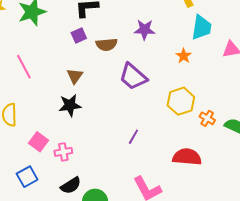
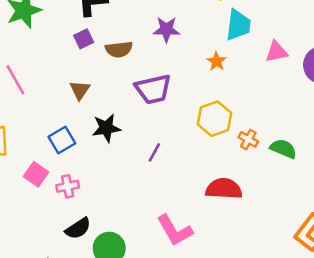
purple trapezoid: (133, 77) -> (153, 89), turned -52
black star: (70, 105) -> (106, 128), moved
purple line: (133, 137) -> (154, 152), moved
blue square: (27, 177) -> (62, 140), moved

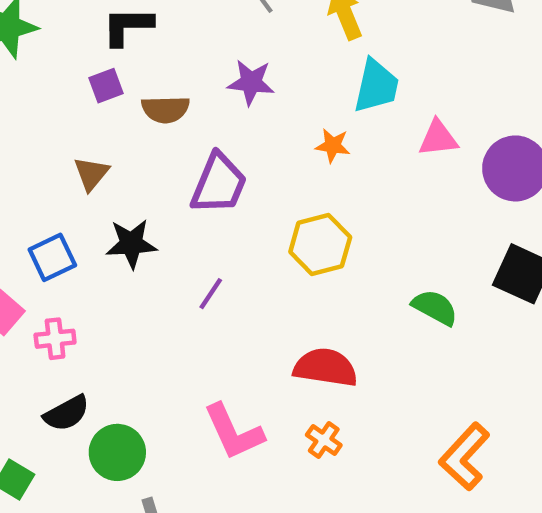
orange star: (216, 61) -> (333, 146), turned -30
purple trapezoid: (153, 89) -> (219, 184), turned -60
orange cross: (248, 139) -> (324, 440), moved

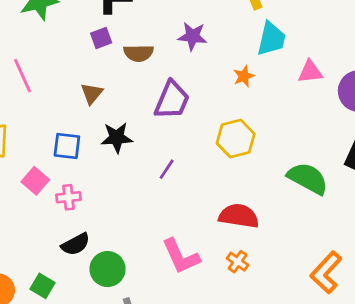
orange star: (333, 146) -> (244, 76), turned -30
blue square: (52, 257) -> (67, 146), turned 32
green semicircle: (435, 307) -> (308, 178), size x1.4

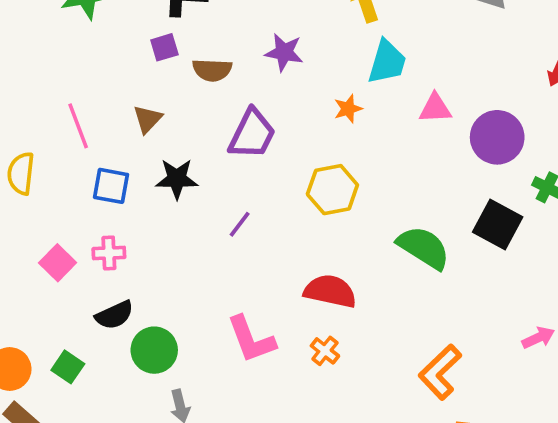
pink line: (22, 76) -> (78, 126), moved
pink square: (35, 181) -> (58, 263), moved

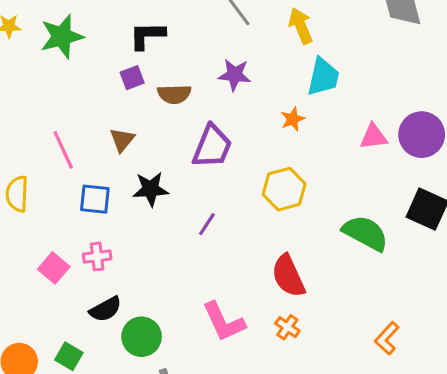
pink triangle: (435, 108) -> (374, 137), moved
red semicircle: (330, 291) -> (288, 276), turned -123
orange L-shape: (440, 372) -> (387, 338), size x0.7

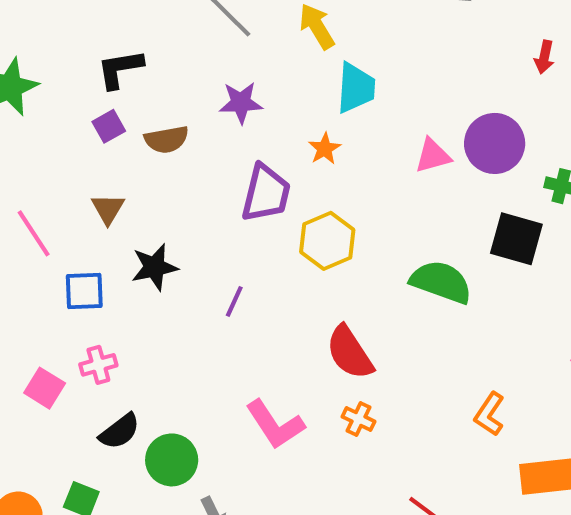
purple trapezoid: (212, 146) -> (266, 193), moved

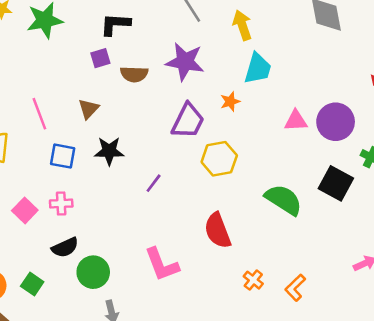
purple star: (241, 103) -> (185, 62), size x1.4
orange cross: (359, 419) -> (253, 280), moved

